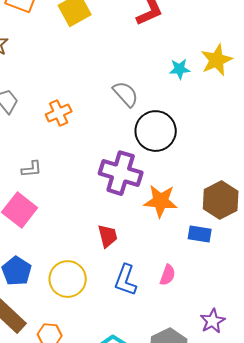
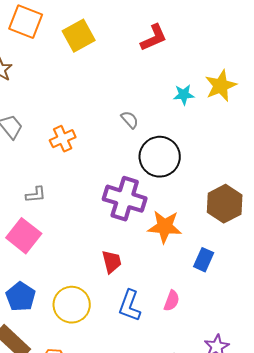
gray semicircle: (126, 94) -> (130, 120), size x0.7
brown hexagon: (221, 200) -> (225, 204), moved
blue rectangle: (200, 234) -> (204, 260), turned -75

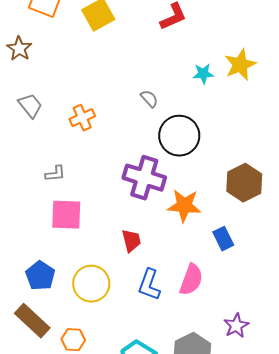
pink square: (24, 236) -> (66, 215), moved, turned -36
blue rectangle: (204, 260) -> (223, 239), turned -50
pink semicircle: (172, 301) -> (191, 280), size x1.5

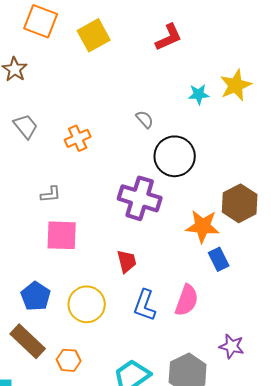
orange star: (184, 206) -> (203, 226), moved
purple star: (236, 326) -> (232, 346), turned -30

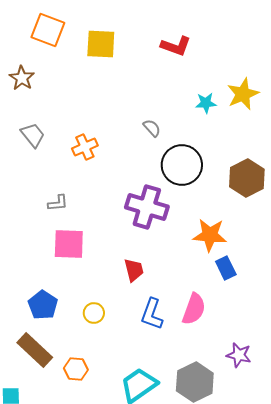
yellow square: (94, 35) -> (101, 44), turned 32
red L-shape: (169, 37) -> (176, 46), turned 44
brown hexagon: (240, 203) -> (247, 178), moved
yellow circle: (87, 304) -> (94, 313), size x0.6

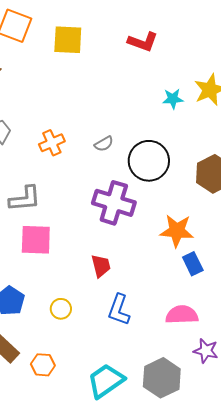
gray semicircle: (152, 128) -> (104, 144), moved, turned 102
gray L-shape: (58, 203) -> (25, 199), size x1.6
pink semicircle: (194, 309) -> (182, 315), moved, turned -112

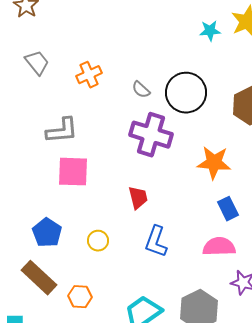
gray semicircle: (104, 144) -> (141, 90), moved, turned 72
blue rectangle: (193, 264) -> (228, 209), moved

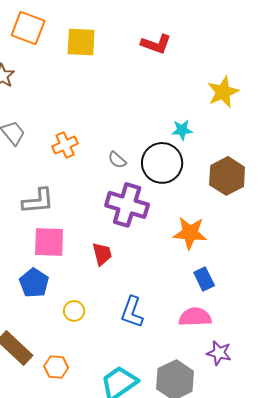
cyan star: (210, 31) -> (182, 130), moved
red trapezoid: (138, 198) -> (102, 254), moved
blue pentagon: (47, 233) -> (34, 283), moved

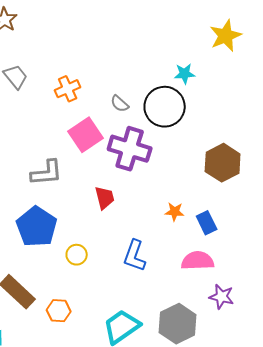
brown hexagon: (227, 176) -> (223, 163), moved
gray L-shape: (38, 201) -> (47, 173), moved
orange star: (190, 233) -> (175, 212), moved, size x0.6
pink square: (49, 242) -> (86, 135), moved, turned -36
blue pentagon: (34, 283) -> (37, 227), size x1.4

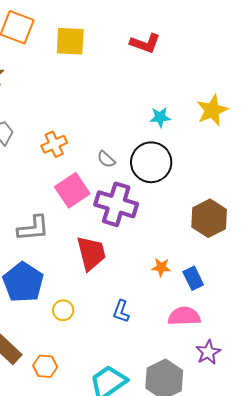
yellow star: (226, 36) -> (212, 110), moved
cyan star: (185, 74) -> (160, 117), moved
red trapezoid: (105, 198) -> (91, 253), size x1.5
blue L-shape: (135, 256) -> (121, 311), size x0.7
purple star: (222, 297) -> (208, 352), turned 30

